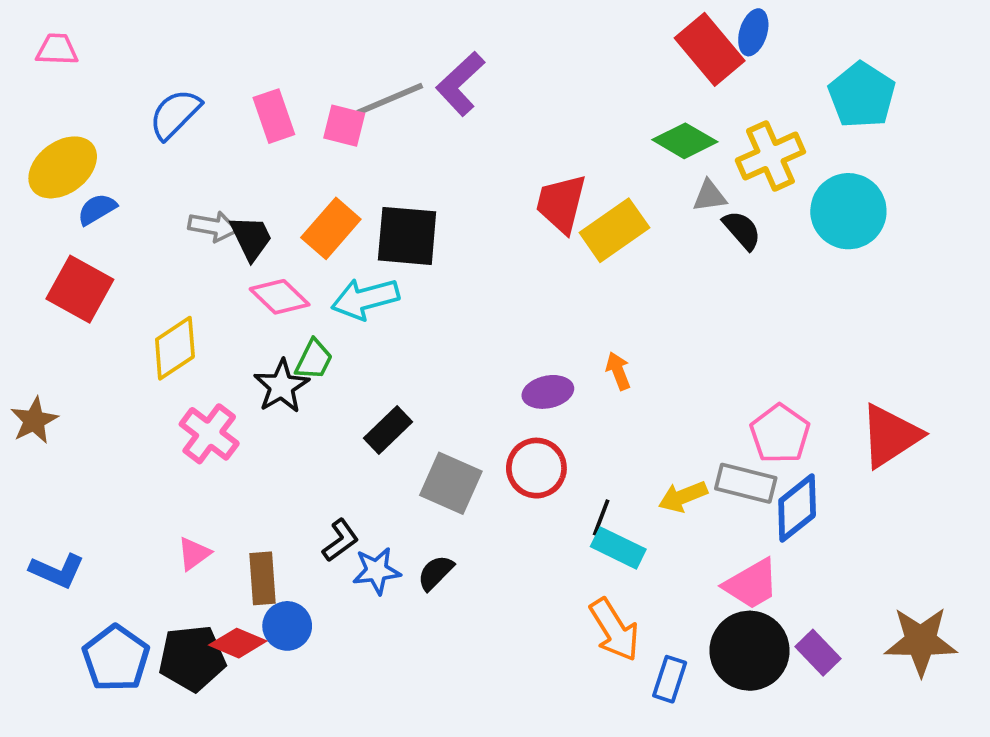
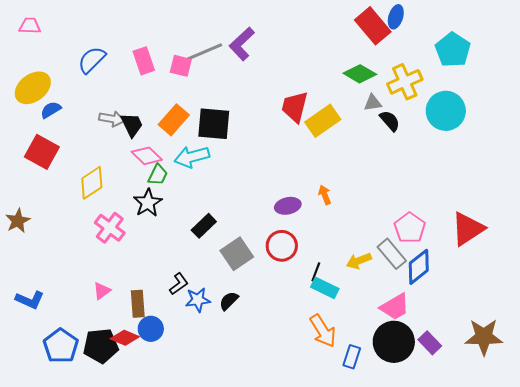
green trapezoid: (314, 360) -> (158, 175), moved
gray square: (451, 483) -> (237, 254), turned 32
gray rectangle: (746, 483) -> (392, 254), turned 36

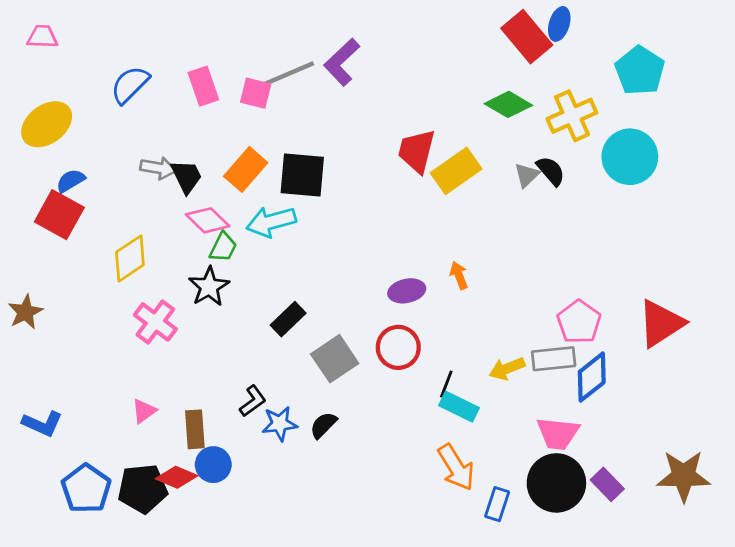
gray triangle: (373, 103) -> (527, 175), moved, turned -36
blue semicircle: (51, 110) -> (71, 181), moved
gray rectangle: (392, 254) -> (554, 359), turned -56
pink trapezoid: (395, 307) -> (558, 434), turned 36

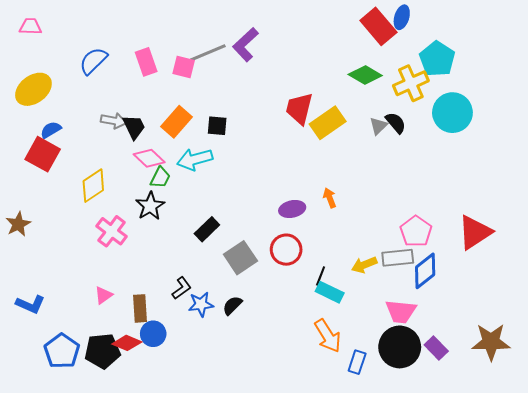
cyan pentagon: (640, 71) -> (437, 59), moved
black square: (302, 175) -> (217, 126), size x0.6

